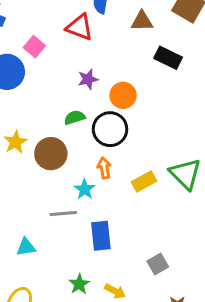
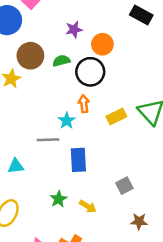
brown circle: (51, 154) -> (30, 56), moved

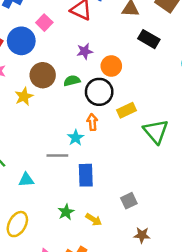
yellow rectangle: (116, 117) -> (126, 110), moved

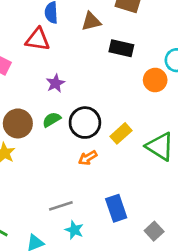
orange circle: (111, 66) -> (155, 80), moved
orange arrow: (92, 122) -> (88, 158), turned -98
cyan star: (76, 138) -> (74, 230), moved
blue rectangle: (86, 175) -> (116, 208), moved

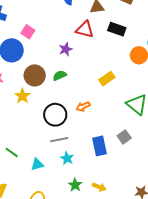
red triangle: (38, 39) -> (85, 29), moved
black circle: (85, 123) -> (55, 115), moved
yellow rectangle: (121, 133) -> (107, 79), moved
gray square: (154, 231) -> (124, 137), moved

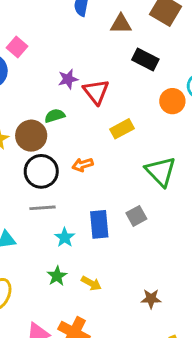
red triangle: (85, 29) -> (96, 92), moved, turned 30
brown circle: (35, 75) -> (31, 136), moved
cyan star: (67, 158) -> (65, 237), moved

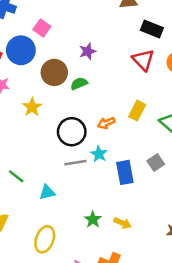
red triangle: (96, 92) -> (143, 60), moved
yellow rectangle: (122, 129) -> (137, 111), moved, turned -30
brown circle: (31, 136) -> (54, 72), moved
cyan star: (65, 237) -> (99, 154), moved

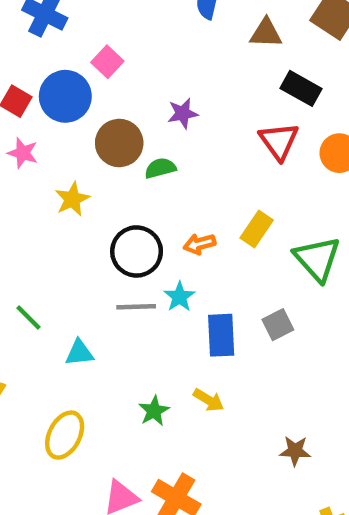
yellow arrow: (122, 223) -> (209, 400), moved

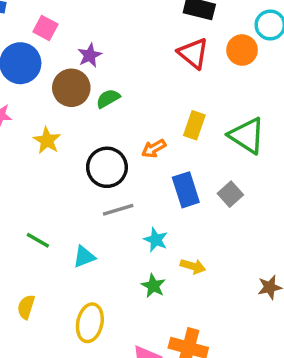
purple star: (183, 113) -> (90, 55), moved
cyan star: (180, 297) -> (156, 240), moved
blue rectangle: (221, 335) -> (186, 190), moved

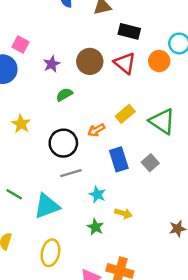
brown circle: (71, 88) -> (90, 61), moved
yellow rectangle: (194, 125) -> (125, 114), turned 30
cyan triangle: (84, 257) -> (47, 206), size x1.6

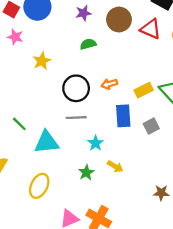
red triangle: (125, 63) -> (151, 29), turned -30
yellow rectangle: (125, 114) -> (144, 90), moved

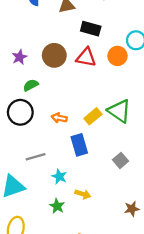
orange arrow: (109, 84) -> (59, 118), turned 40
black circle: (76, 88) -> (20, 112), moved
gray square: (151, 126) -> (121, 160), moved

